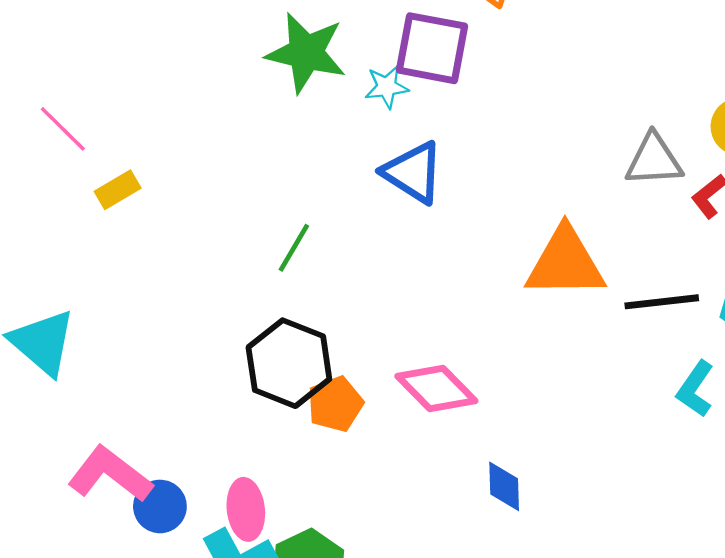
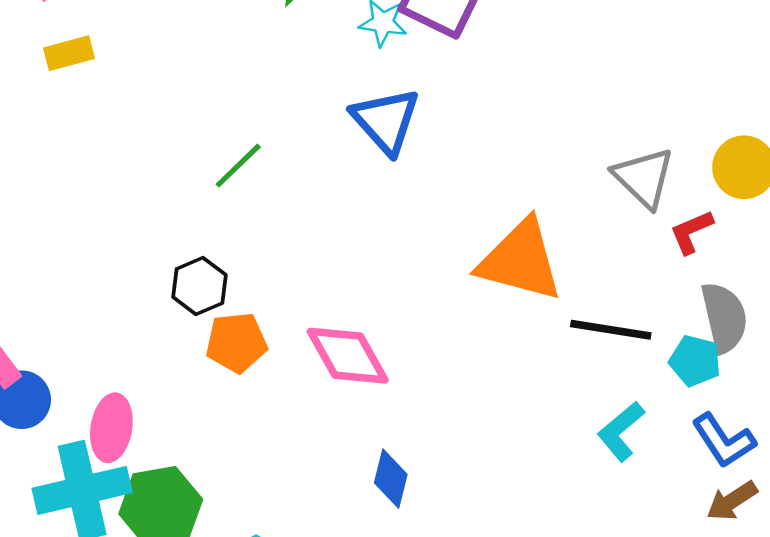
gray triangle: (654, 160) -> (644, 178), turned 32
black hexagon: (289, 363) -> (199, 286), size x0.6

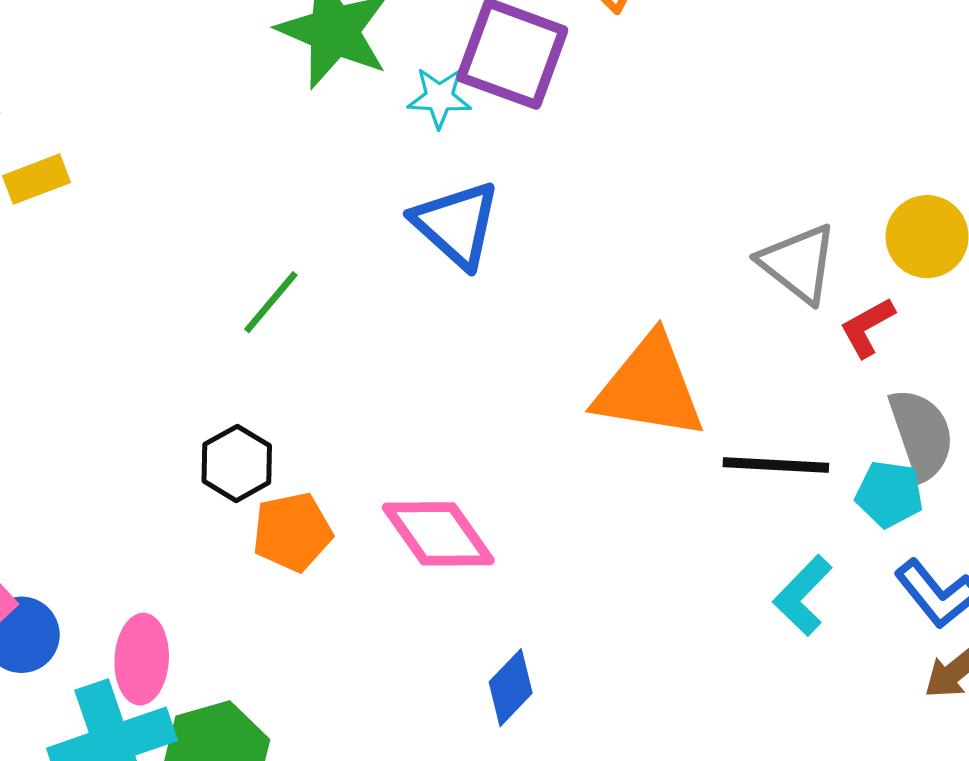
blue diamond: (391, 479) -> (511, 688), turned 36

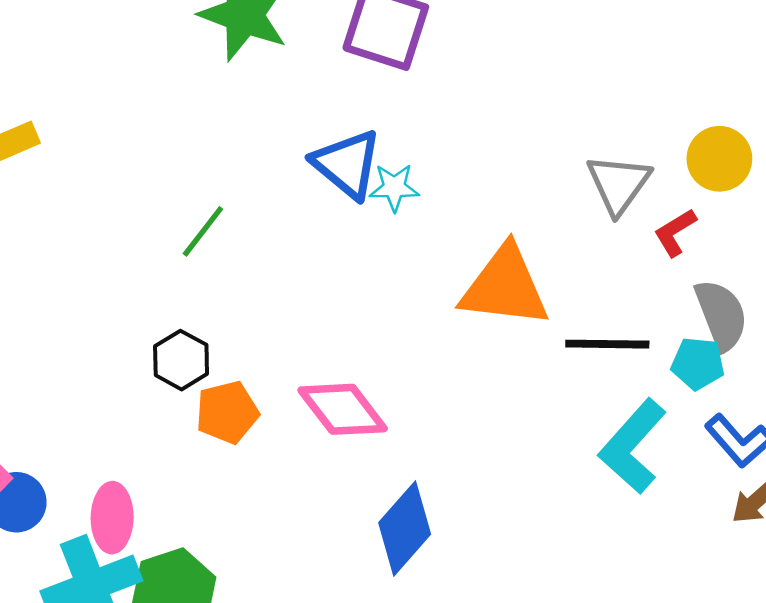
cyan star: (439, 98) -> (394, 187), moved
gray triangle: (798, 263) -> (619, 184), turned 30
cyan L-shape: (803, 595) -> (633, 446), size x1.5
blue diamond: (511, 688) -> (405, 528), size x1.5

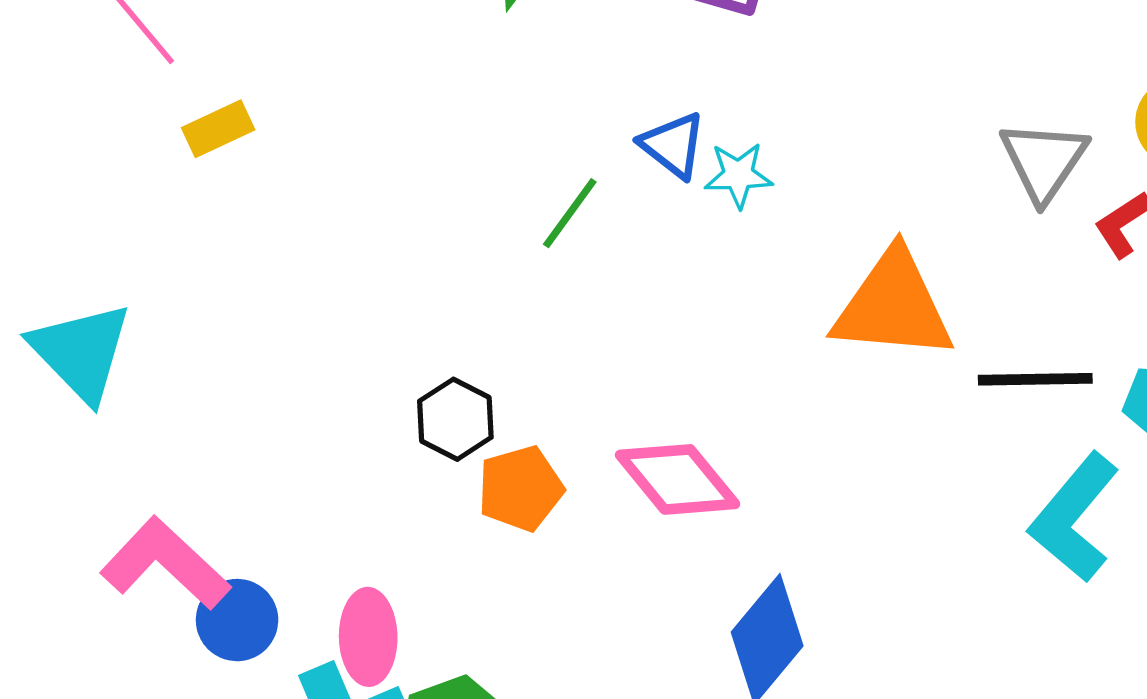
blue triangle: (347, 164) -> (673, 145), size x0.7
green line: (203, 231) -> (570, 213), moved

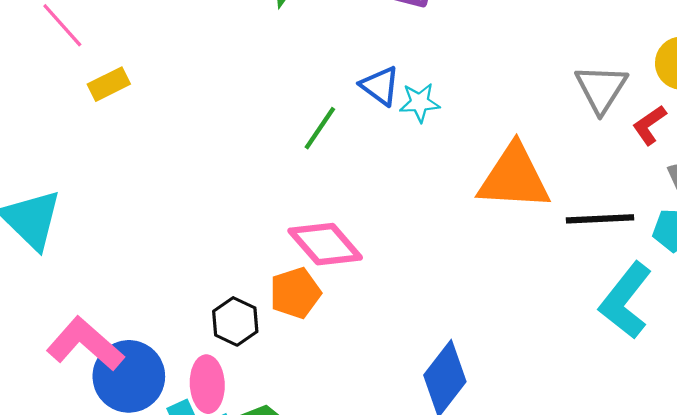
black hexagon: (455, 419) -> (235, 321), moved
pink diamond: (677, 479) -> (325, 244), moved
blue circle: (237, 620) -> (129, 376), size x1.5

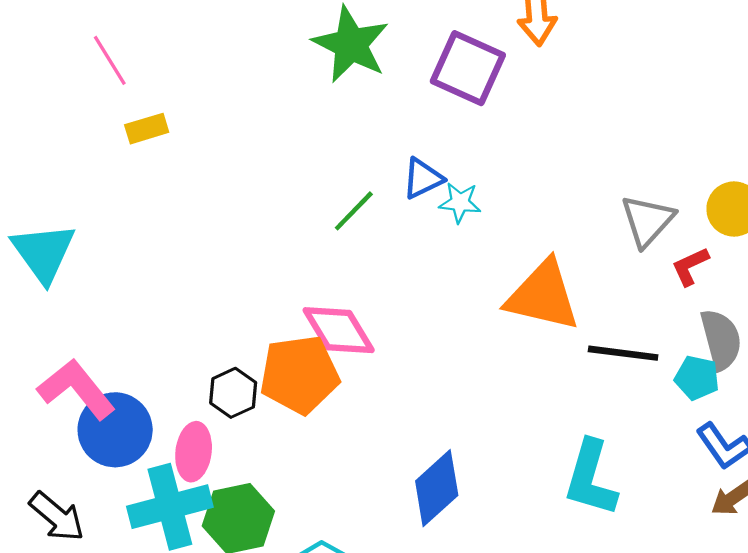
blue triangle: (380, 86) -> (423, 179), turned 48
orange pentagon: (295, 293) -> (299, 375), size x1.5
cyan L-shape: (626, 300) -> (591, 478), moved, turned -32

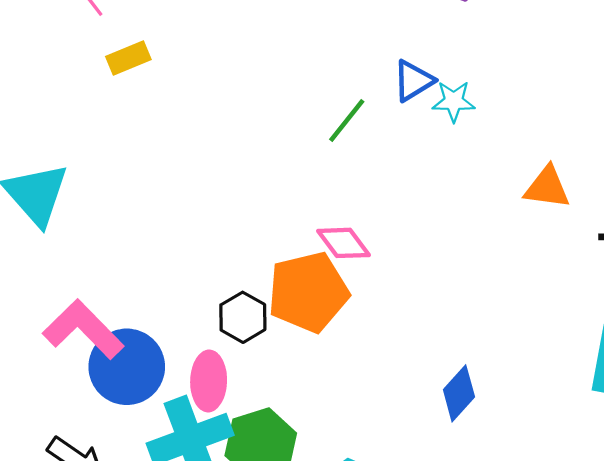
orange triangle: (543, 296) -> (547, 187), size x0.6
pink diamond: (339, 330) -> (343, 243), size x0.7
blue diamond: (437, 488) -> (459, 393), size x0.7

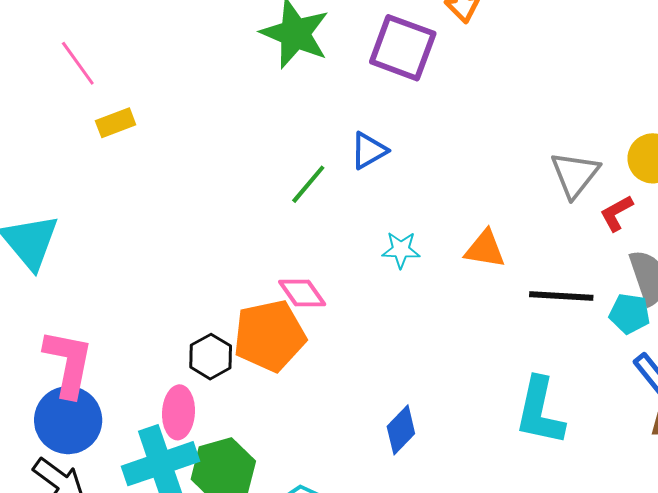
cyan star: (454, 101) -> (401, 250), moved
pink L-shape: (83, 329) -> (68, 363), turned 54
blue circle: (127, 367) -> (68, 420), moved

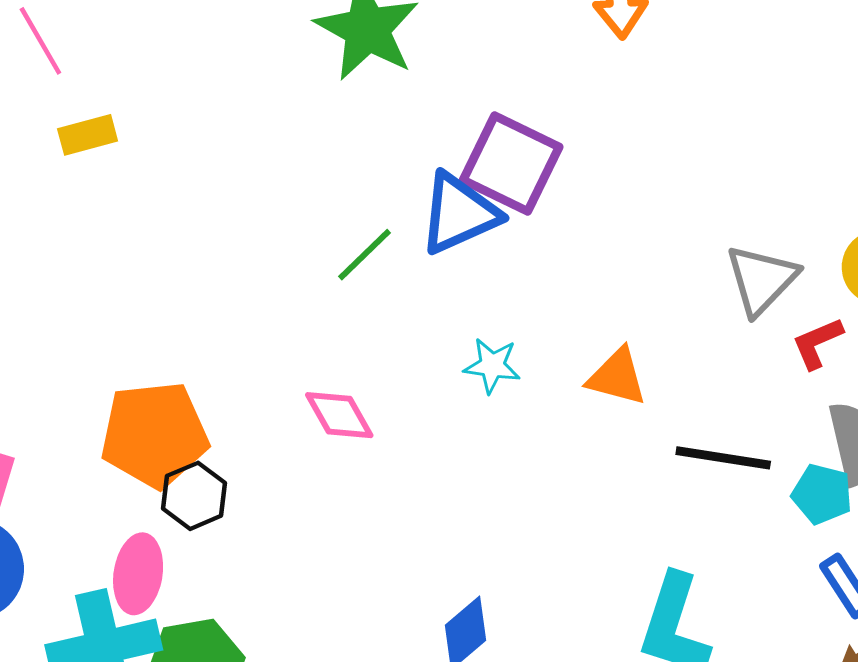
purple square: (403, 48) -> (511, 163), moved
blue triangle: (369, 150) -> (459, 213), size x1.5
orange pentagon: (270, 336) -> (154, 435), moved

